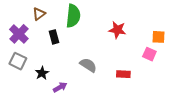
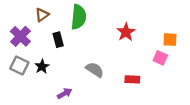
red star: (117, 30) -> (126, 32), turned 30
black star: (42, 73) -> (42, 66), moved

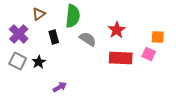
gray semicircle: (95, 70) -> (88, 39), moved
red rectangle: (132, 79) -> (121, 58), moved, size x1.6

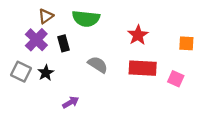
green semicircle: (73, 16) -> (86, 19), turned 90
purple cross: (19, 34) -> (36, 40), moved
gray semicircle: (88, 39) -> (98, 65), moved
pink square: (149, 54) -> (176, 79), moved

